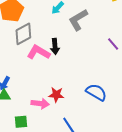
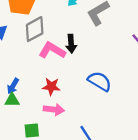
blue semicircle: (96, 92) -> (100, 81), moved
red star: (56, 95) -> (51, 87), moved

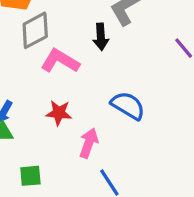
black arrow: (71, 44) -> (101, 37), moved
pink arrow: (54, 109) -> (89, 143), moved, turned -78

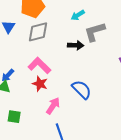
black arrow: (101, 37) -> (76, 45), turned -98
pink L-shape: (60, 61) -> (39, 65), moved

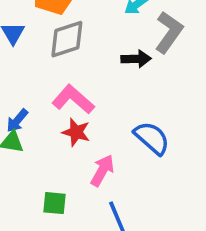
gray L-shape: (95, 32) -> (169, 32), turned 145
green square: (14, 117) -> (54, 203), moved

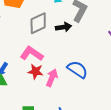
gray diamond: (67, 39) -> (38, 23), moved
pink arrow: (102, 170) -> (52, 78), moved

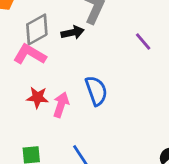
pink L-shape: (32, 54) -> (30, 54), moved
blue semicircle: (77, 69) -> (96, 91), turned 40

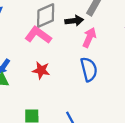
pink arrow: (61, 105) -> (89, 37), moved

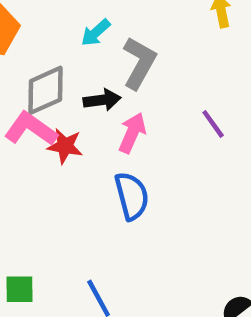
red star: (41, 70) -> (65, 146), moved

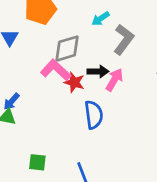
black arrow: (102, 100) -> (98, 71), moved
blue semicircle: (132, 196) -> (94, 115), moved

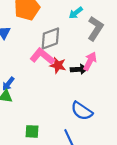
black arrow: (98, 71) -> (79, 69), moved
blue semicircle: (94, 115) -> (82, 111), moved, turned 135

